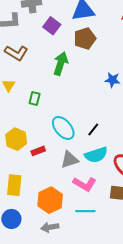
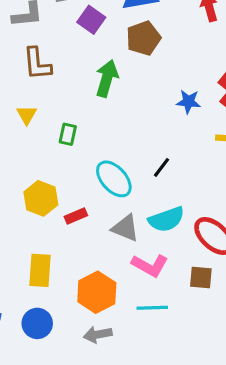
brown L-shape: (16, 53) -> (37, 64), turned 55
black line: (93, 130) -> (161, 167), moved
gray triangle: (70, 160) -> (125, 228), turned 42

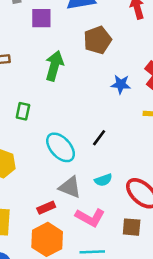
purple square: (91, 20) -> (41, 18), turned -35
brown pentagon: (143, 38) -> (98, 40), moved
red rectangle: (76, 216) -> (46, 208), moved
cyan semicircle: (166, 219) -> (103, 180), size x0.6

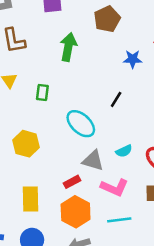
black line: (99, 138) -> (116, 99), moved

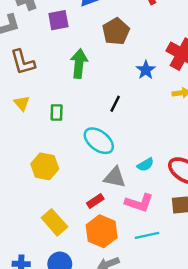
blue star: (133, 59) -> (146, 70), turned -30
black line: (116, 99) -> (115, 104), moved
yellow rectangle: (31, 199) -> (54, 222), turned -35

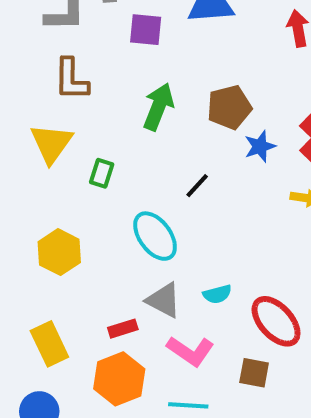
brown pentagon: (116, 31) -> (229, 107), moved
yellow triangle: (22, 103) -> (51, 143), size x1.6

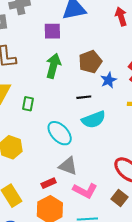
purple square: (146, 30) -> (52, 31), moved
black line: (197, 186) -> (84, 97), moved, turned 48
cyan semicircle: (217, 294) -> (94, 120), moved, size x1.6
brown square: (254, 373) -> (119, 198), turned 35

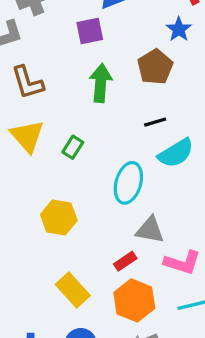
blue star: (109, 80) -> (179, 29), moved
green rectangle: (28, 104) -> (73, 147), turned 32
cyan ellipse: (60, 133) -> (128, 183), turned 70

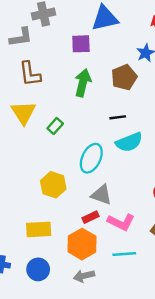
yellow hexagon: (59, 217) -> (53, 185), moved
red rectangle: (125, 261) -> (91, 217), moved
yellow rectangle: (73, 290) -> (39, 229), turned -60

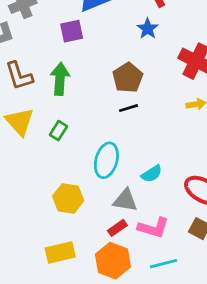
brown pentagon: (124, 77) -> (128, 78), moved
green arrow: (83, 83) -> (60, 79), moved
cyan semicircle: (129, 142) -> (152, 174), moved, size x0.7

